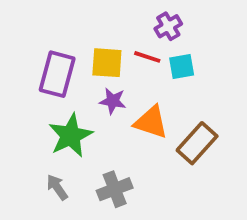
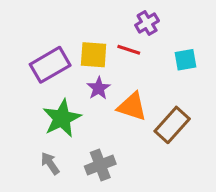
cyan square: (182, 67) -> (185, 60), moved
purple rectangle: (57, 74) -> (50, 65), turned 45
purple star: (113, 101) -> (99, 88), turned 30

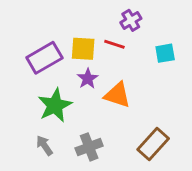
brown rectangle: (172, 125) -> (153, 144), moved

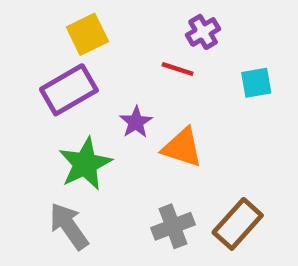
yellow square: (83, 49) -> (87, 34), moved, turned -30
gray arrow: (44, 146) -> (69, 226), size x1.5
gray cross: (89, 147) -> (173, 226), moved

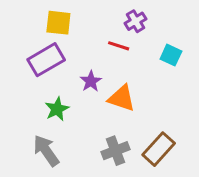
yellow square: (87, 34) -> (58, 23), turned 32
cyan square: (256, 83) -> (171, 55), turned 35
green star: (85, 164) -> (57, 109), size x0.7

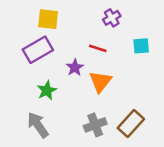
red line: (119, 46) -> (98, 48), moved
cyan square: (171, 55) -> (141, 46), turned -30
orange triangle: (122, 98) -> (100, 82), turned 50

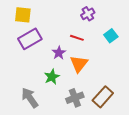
yellow square: (48, 19) -> (23, 15), moved
cyan square: (141, 46) -> (111, 36), turned -32
green star: (47, 90) -> (52, 77), moved

